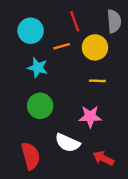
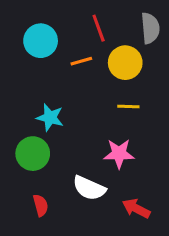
cyan star: (38, 68) -> (50, 117), moved
green circle: (40, 106) -> (33, 154), moved
red semicircle: (31, 156) -> (41, 205), size x0.6

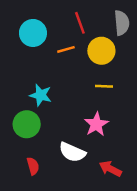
pink star: (119, 154) -> (96, 124), turned -30

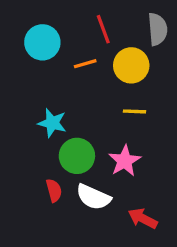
green circle: (27, 124) -> (77, 156), moved
red semicircle: (33, 166) -> (54, 190), moved

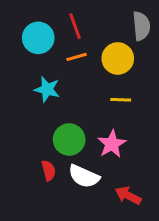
red line: (103, 29) -> (75, 26), moved
cyan star: (52, 123) -> (47, 89), moved

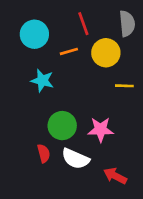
red line: (75, 26) -> (83, 24), moved
yellow line: (121, 100) -> (124, 86), moved
pink star: (112, 144) -> (101, 130), turned 30

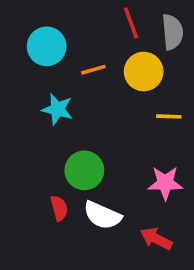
red line: (83, 24) -> (131, 23), moved
pink star: (101, 130) -> (165, 183), moved

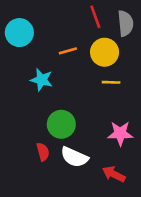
cyan circle: (47, 46) -> (19, 33), moved
yellow line: (169, 116) -> (111, 82), moved

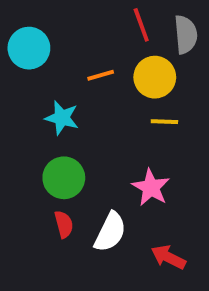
green circle: (61, 124) -> (64, 178), moved
pink star: (120, 133) -> (151, 187), moved, turned 30
white semicircle: (74, 157) -> (110, 232), turned -88

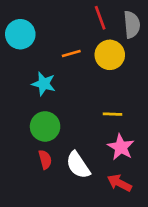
yellow line: (164, 122) -> (113, 114), moved
pink star: (151, 187) -> (121, 147), moved
white semicircle: (110, 232) -> (78, 165), turned 120

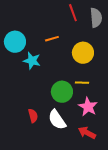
cyan circle: (20, 34) -> (15, 42), moved
yellow circle: (110, 55) -> (83, 53), moved
green circle: (45, 126) -> (62, 92), moved

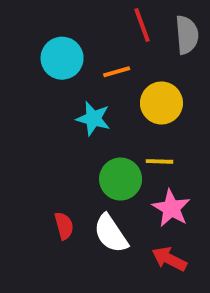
orange line: (52, 39) -> (117, 72), moved
cyan circle: (15, 42) -> (62, 58), moved
cyan star: (32, 61) -> (93, 119), moved

